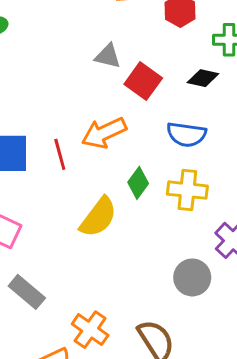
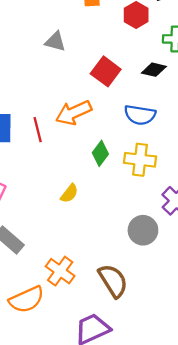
gray triangle: (108, 56) -> (55, 41), moved
yellow semicircle: (98, 217) -> (69, 193), moved, size x0.6

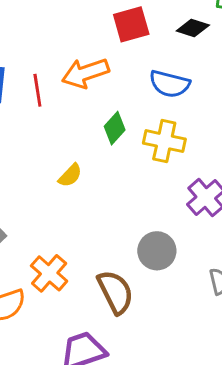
red square: (106, 71) -> (131, 24), turned 32
gray circle: (143, 230) -> (157, 251), moved

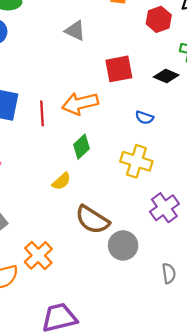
blue semicircle: (170, 84) -> (144, 118), size x0.6
green diamond: (115, 128) -> (81, 147), moved
brown semicircle: (115, 292) -> (92, 220), moved, turned 144

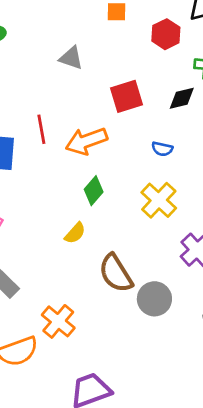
black diamond: (166, 76) -> (182, 98), turned -30
red line: (42, 113) -> (41, 129), moved
yellow cross: (136, 161) -> (159, 200), turned 32
brown semicircle: (92, 220) -> (116, 273), turned 32

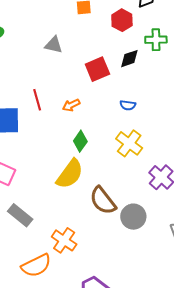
black diamond: (182, 98) -> (129, 59), moved
orange arrow: (86, 141) -> (71, 105), size x0.6
yellow semicircle: (75, 233) -> (70, 174), size x1.8

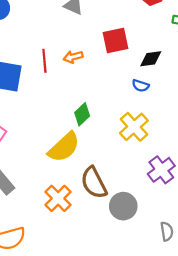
black diamond: (129, 59) -> (151, 59), moved
orange arrow: (71, 105) -> (73, 57), moved
orange cross: (64, 240) -> (58, 198), moved

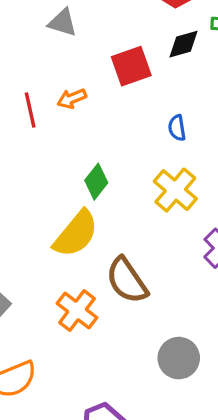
black diamond: (151, 59) -> (183, 44), moved
blue semicircle: (141, 86) -> (177, 128), turned 70
gray circle: (123, 206) -> (179, 358), moved

